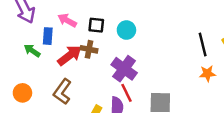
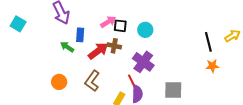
pink arrow: (67, 20) -> (108, 22), moved, turned 119
red line: (126, 93) -> (132, 82), moved

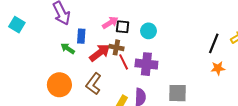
black line: (208, 42) -> (214, 43), turned 36
purple cross: (143, 62) -> (146, 64), turned -30
orange circle: (59, 82) -> (59, 85), size x1.5
red line: (132, 82) -> (124, 62), moved

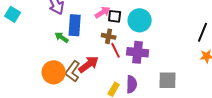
cyan circle: (148, 31) -> (140, 20), size x1.5
blue rectangle: (81, 36) -> (75, 25), size x1.5
red arrow: (100, 53) -> (89, 64), moved
brown L-shape: (94, 84) -> (73, 71), moved

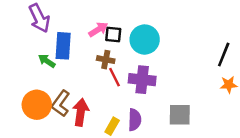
red arrow: (89, 64) -> (81, 112), moved, turned -45

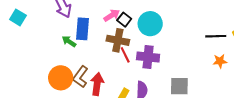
black square: (113, 34) -> (124, 20), turned 32
black line: (224, 55) -> (216, 36), turned 66
brown cross: (106, 60) -> (118, 40), size x1.5

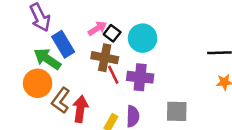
blue rectangle: (83, 29) -> (63, 44), turned -35
green arrow: (69, 41) -> (47, 59), size x1.6
orange circle: (61, 78) -> (38, 83), moved

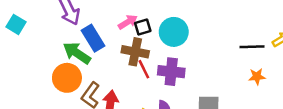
black square: (112, 33) -> (143, 27), turned 35

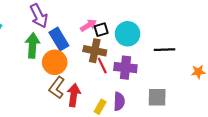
black line: (252, 47) -> (165, 50), moved
green arrow: (77, 53) -> (32, 45), moved, turned 60
orange circle: (67, 78) -> (55, 62), moved

